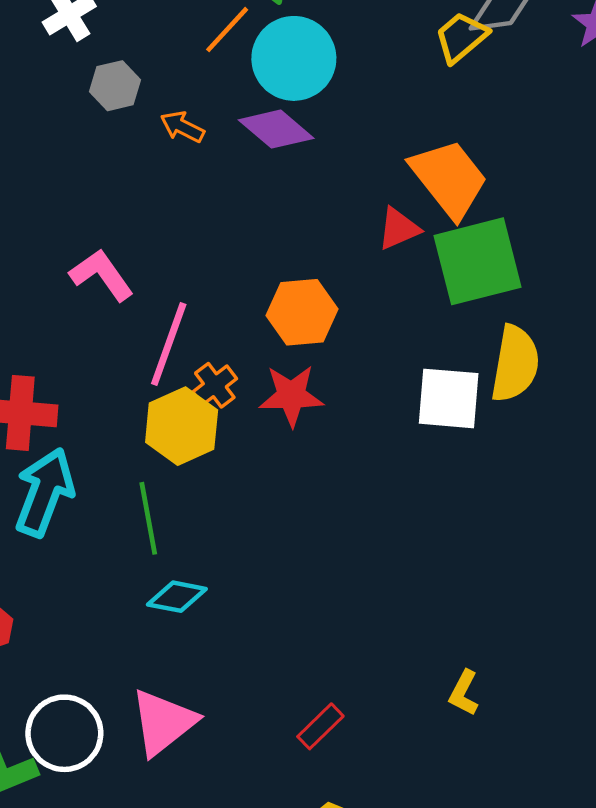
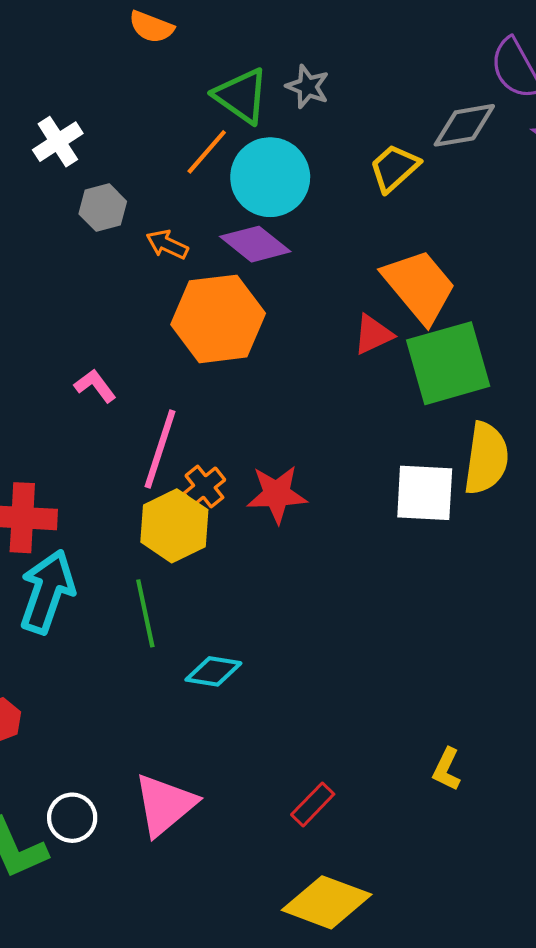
yellow trapezoid: (461, 37) -> (394, 168), moved
pink L-shape: (102, 275) -> (95, 386), size x0.7
orange hexagon: (302, 312) -> (218, 319), moved, size x1.4
cyan diamond: (177, 597) -> (213, 671), moved
white circle: (64, 733) -> (72, 818), size x0.7

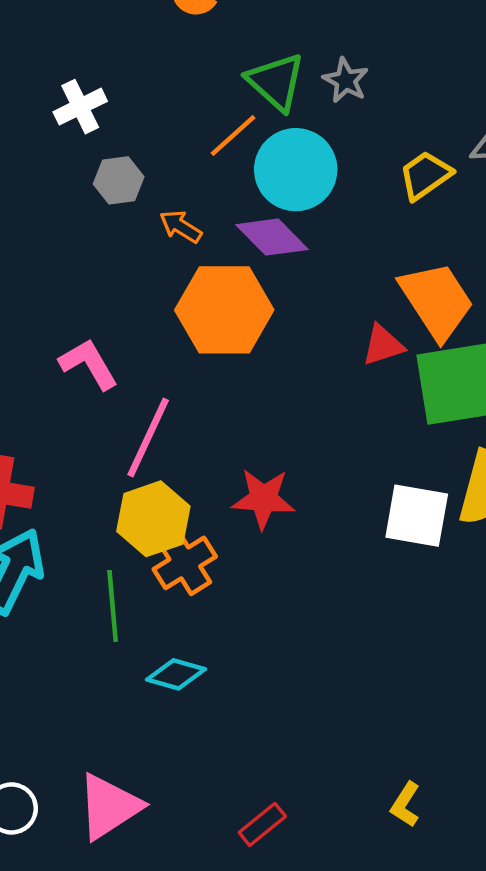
pink L-shape: (95, 386) -> (89, 364), size x1.4
orange cross: (204, 487) -> (185, 563), moved, size x1.4

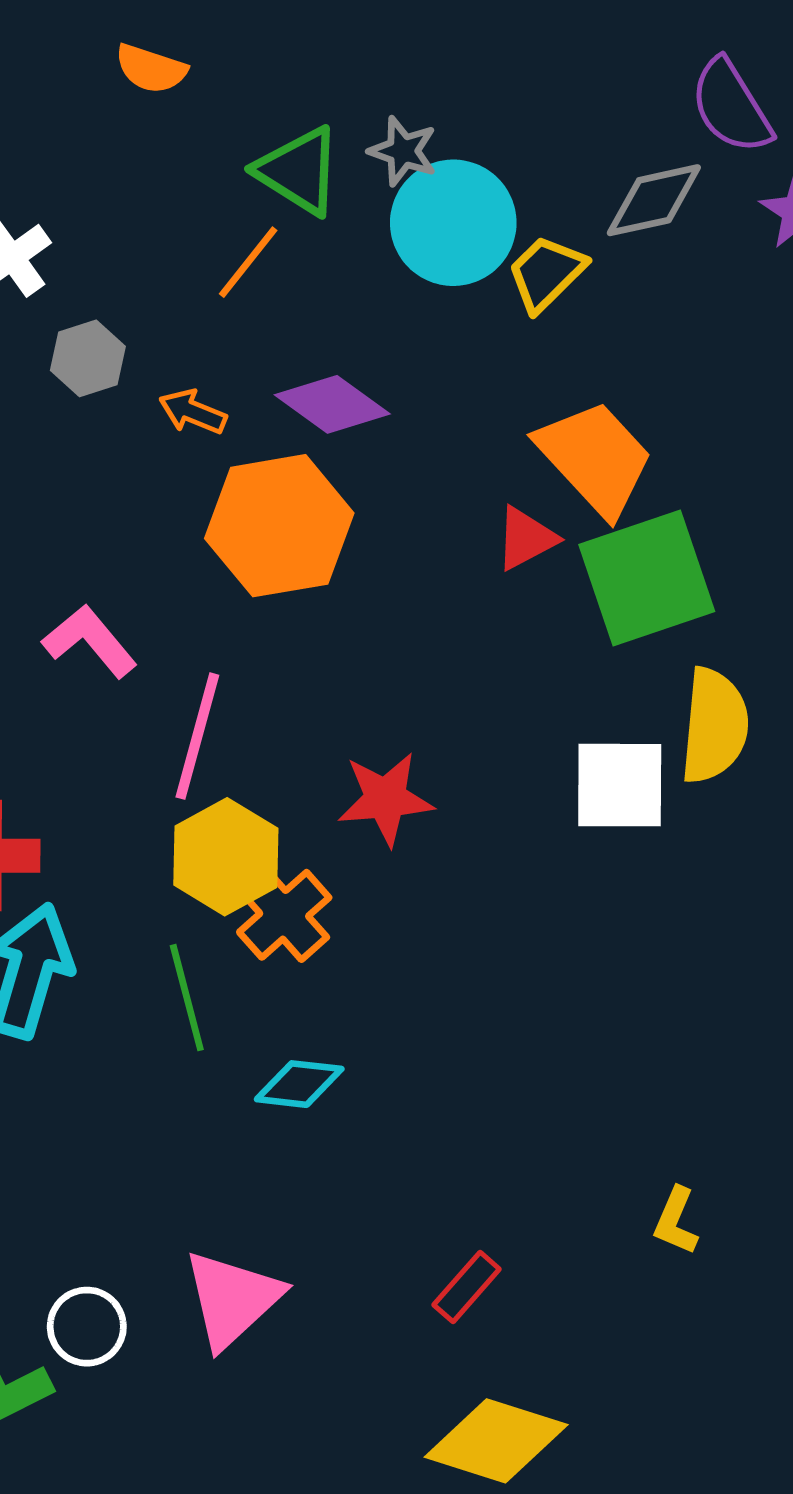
cyan circle: (296, 170) -> (453, 223), moved

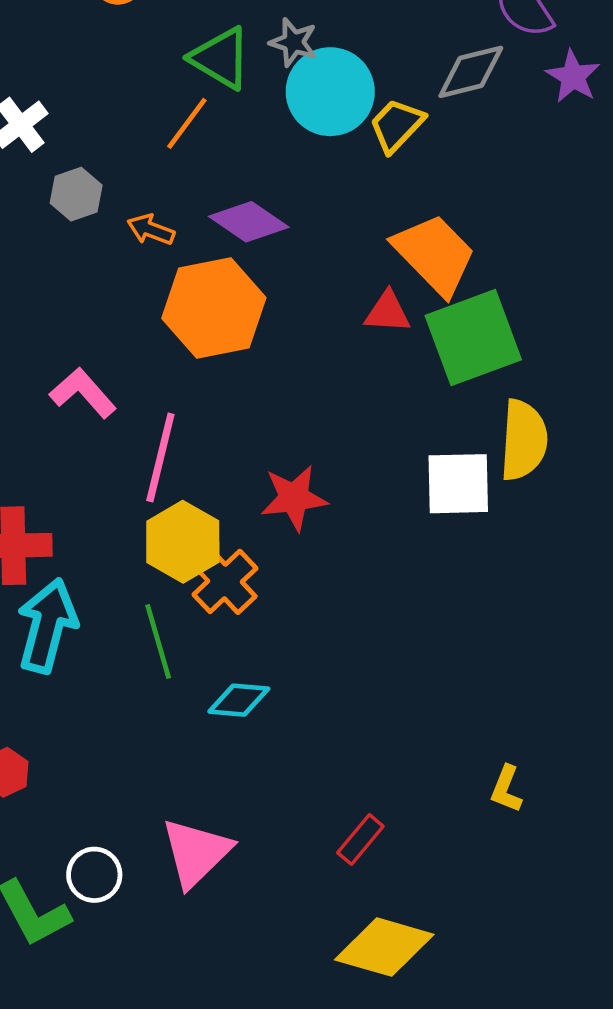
red triangle: (526, 538) -> (387, 312), turned 33

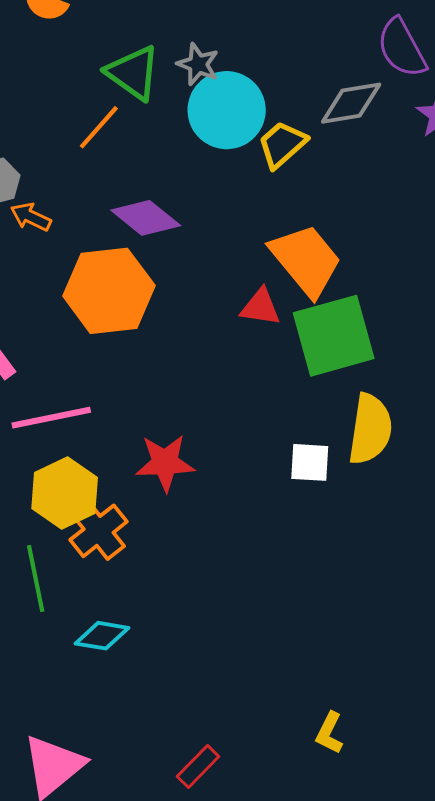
orange arrow: (151, 230) -> (31, 217), moved
pink line: (160, 458) -> (51, 418), turned 60
white square: (458, 484) -> (310, 462), size x0.7

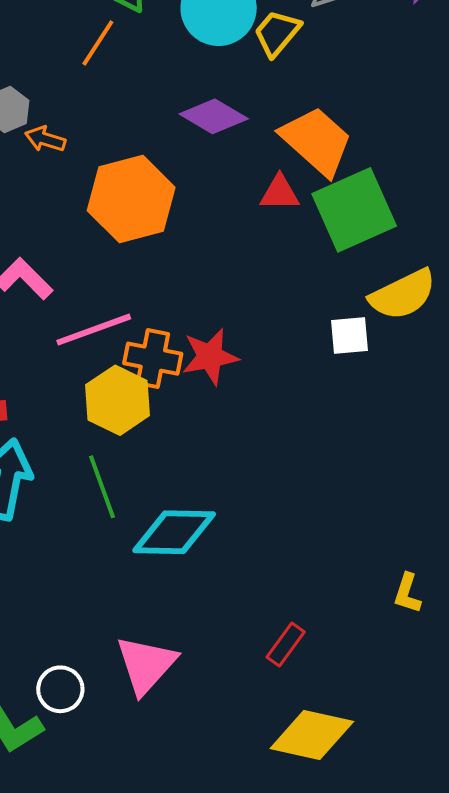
purple diamond: (146, 218) -> (214, 116), moved
yellow semicircle: (370, 429) -> (403, 295), turned 64
orange cross: (99, 531) -> (153, 359), moved, turned -32
cyan diamond: (102, 636) -> (174, 532), size x1.6

